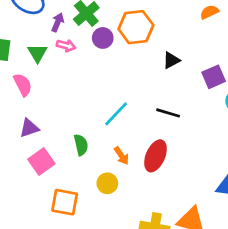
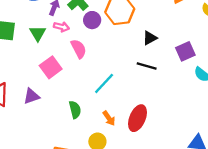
pink semicircle: (23, 85) -> (79, 49), moved
black line: (168, 113) -> (147, 66), moved
pink square: (41, 161) -> (51, 67), moved

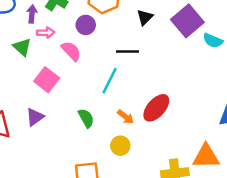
purple circle: (92, 20) -> (86, 25), moved
purple square: (185, 51) -> (187, 21), size x1.4
black line: (147, 66) -> (127, 52), moved
red ellipse: (137, 118) -> (156, 108), turned 35

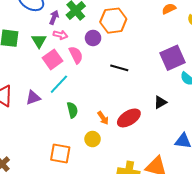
black triangle: (145, 17) -> (160, 102), moved
pink square: (47, 80) -> (52, 59), moved
cyan line: (109, 81) -> (59, 84), moved

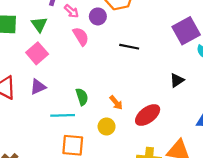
pink arrow: (61, 35) -> (71, 11), moved, turned 32
pink square: (52, 59) -> (37, 53), moved
cyan line: (59, 84) -> (63, 115), moved, turned 50
red ellipse: (129, 118) -> (148, 115), moved

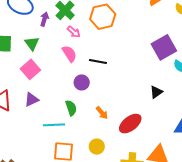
pink arrow: (71, 11) -> (74, 32), moved
purple circle: (98, 16) -> (82, 82), moved
black line: (129, 47) -> (98, 61), moved
yellow circle: (107, 127) -> (97, 147), moved

